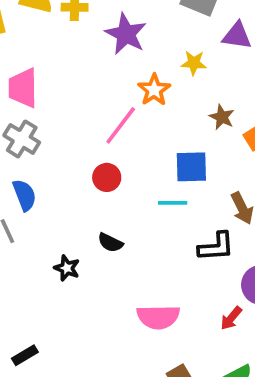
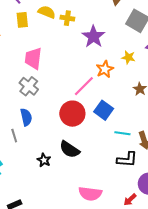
blue square: (191, 167) -> (104, 110), moved, turned 30
red circle: (107, 177) -> (72, 114), size x1.6
cyan line: (173, 203) -> (122, 133), moved
black semicircle: (110, 243) -> (70, 149), size x1.5

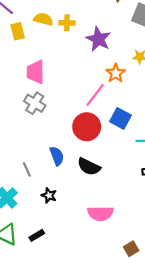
blue semicircle: (26, 117) -> (57, 156), moved
gray line: (14, 136) -> (27, 169), moved
black star: (44, 160) -> (49, 195), moved
pink semicircle: (90, 194) -> (100, 213), moved

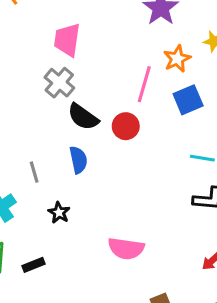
pink line: (95, 95) -> (144, 84), turned -30
blue square: (120, 118) -> (188, 100), moved, turned 30
red circle: (87, 127) -> (126, 126), size x0.7
black semicircle: (89, 167) -> (83, 117), moved

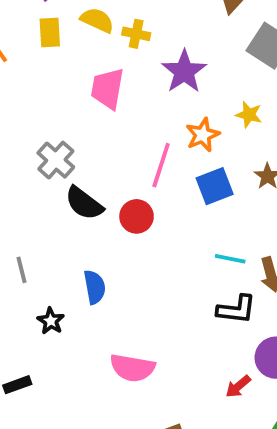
pink trapezoid: (67, 40) -> (107, 88), moved
blue semicircle: (78, 160) -> (95, 287), moved

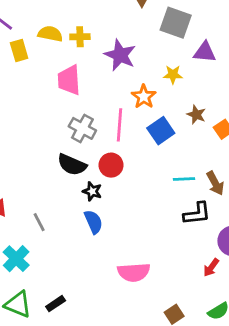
gray cross: (56, 160) -> (82, 128), moved
black star: (51, 321) -> (92, 191), moved

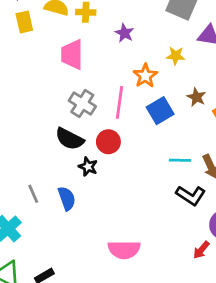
purple star: (120, 55) -> (124, 33), size x0.6
black L-shape: (197, 214) -> (191, 195), turned 36
blue semicircle: (93, 222) -> (67, 198), moved

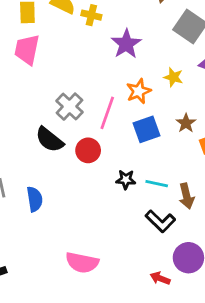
purple star: (124, 33) -> (126, 44), size x1.5
pink trapezoid: (72, 55) -> (27, 50), moved
black star: (88, 167) -> (126, 180), moved, turned -30
red arrow: (201, 250) -> (160, 278), turned 60

